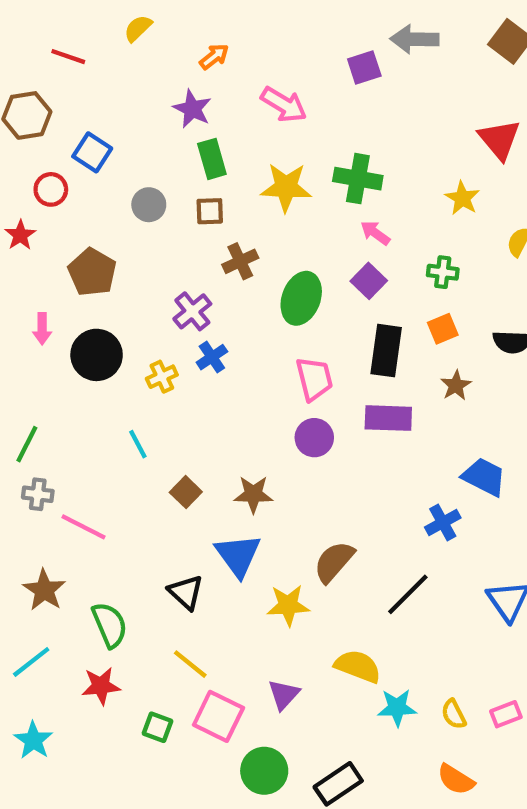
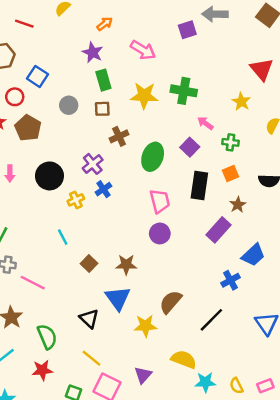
pink arrow: (375, 233) -> (205, 123), moved
brown pentagon: (92, 272) -> (28, 128), moved
black circle: (97, 355) -> (49, 176), moved
purple rectangle: (388, 418) -> (219, 230), moved, turned -50
blue trapezoid: (484, 477) -> (253, 255), turned 110

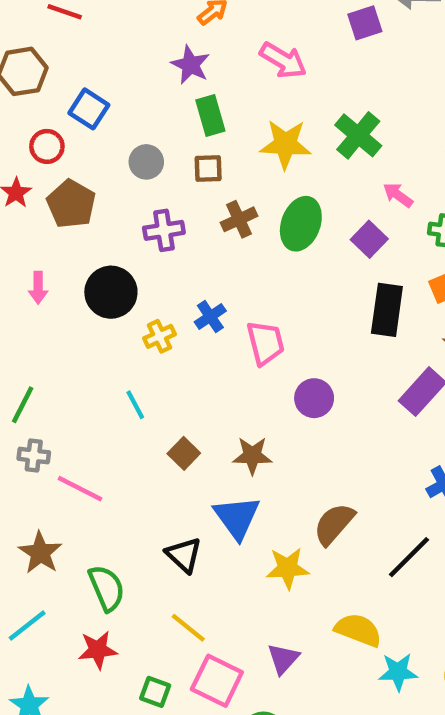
green cross: (184, 91) -> (358, 135), turned 30
green ellipse: (153, 157) -> (301, 224), moved
purple cross: (93, 164) -> (164, 230), moved, turned 30
pink trapezoid: (160, 201) -> (266, 343), moved

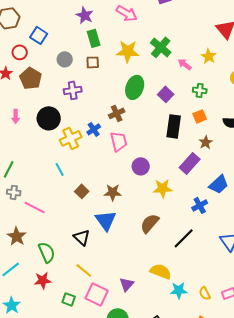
pink arrow: (398, 195) -> (185, 64), moved
brown cross: (239, 219) -> (117, 113), moved
yellow cross: (160, 336) -> (71, 138), size x1.5
yellow star: (288, 568) -> (163, 188), moved

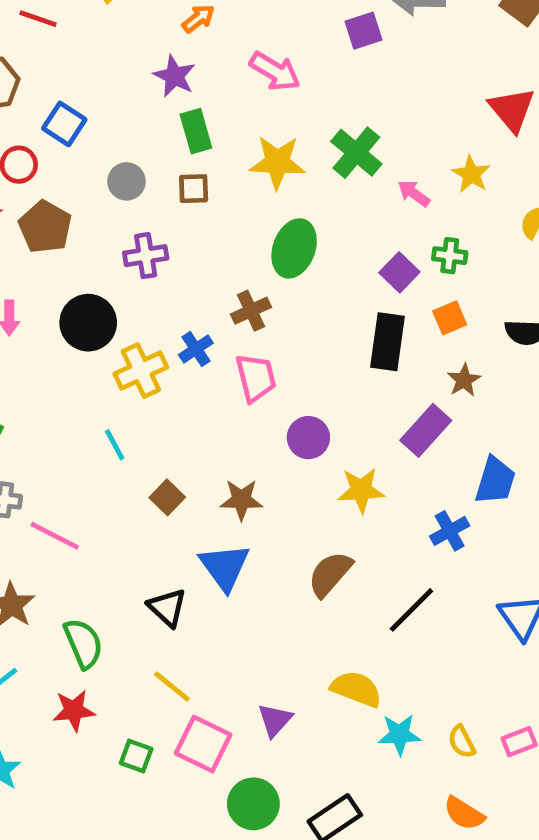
purple square: (166, 94) -> (399, 272), moved
blue trapezoid: (219, 184) -> (495, 481), turned -30

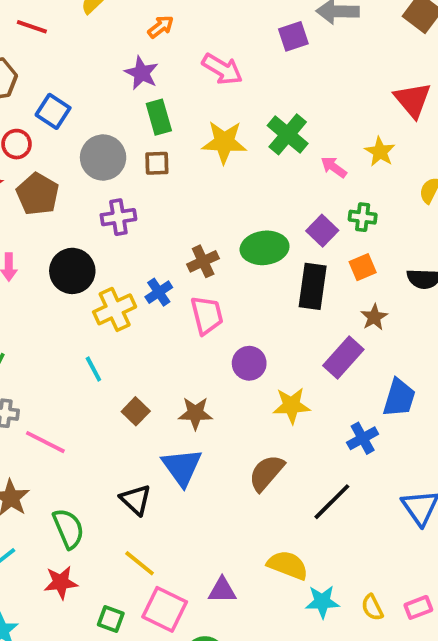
gray circle: (127, 181) -> (103, 158), size x1.5
green ellipse: (294, 248) -> (265, 248), moved, turned 63
purple triangle: (275, 720) -> (222, 590), turned 48

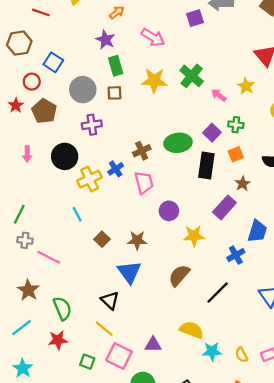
black triangle: (136, 500) -> (110, 300), moved

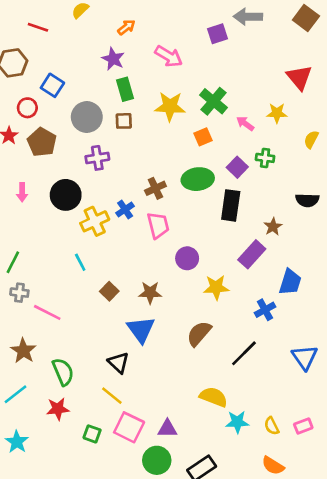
yellow star: (246, 86) -> (277, 113), turned -30
orange square: (236, 154) -> (203, 137), moved
purple triangle: (153, 345) -> (167, 429), moved

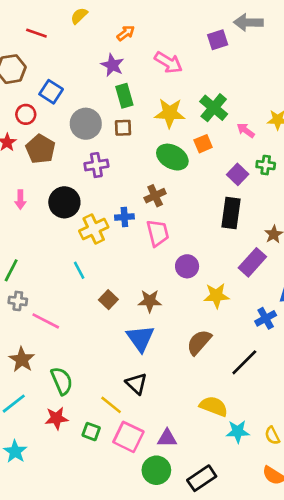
green ellipse: (198, 179) -> (172, 157), moved, turned 36
blue cross: (125, 209) -> (124, 217), turned 30
black triangle: (118, 363) -> (136, 384), moved
green square: (92, 434) -> (91, 432), moved

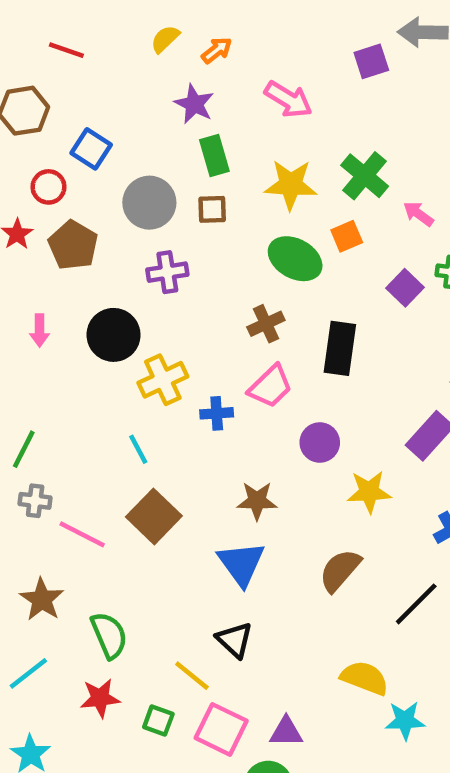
yellow semicircle: (79, 16) -> (165, 39), moved
black rectangle: (231, 213) -> (340, 348), moved
blue cross: (124, 217) -> (217, 413), moved
pink trapezoid: (158, 233) -> (270, 386), turned 60
brown square: (108, 300) -> (154, 516), moved, size x1.6

